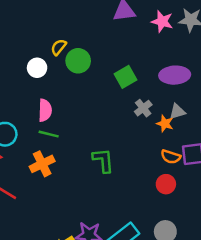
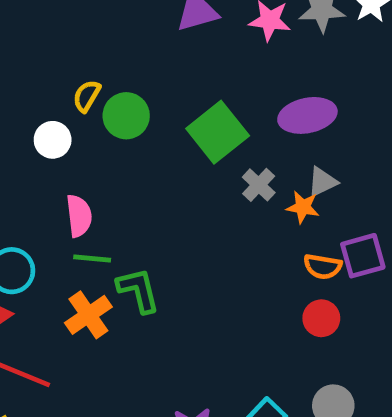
green square: (125, 77) -> (218, 132), size x1.4
green L-shape: (103, 160) -> (138, 290), moved

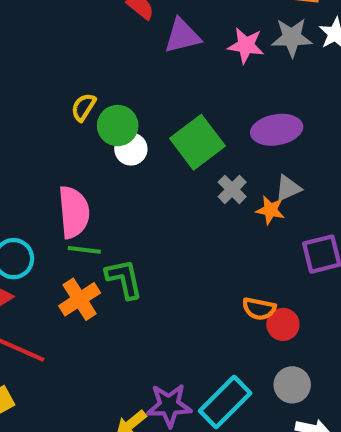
white circle: (53, 140) -> (131, 149), moved
pink semicircle: (79, 216) -> (74, 212), size x1.4
orange semicircle: (323, 266) -> (259, 309), moved
red circle: (321, 318) -> (283, 324), moved

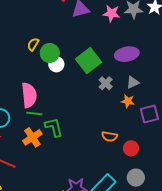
orange star: (270, 210) -> (128, 101), moved
orange semicircle: (259, 309) -> (109, 136), moved

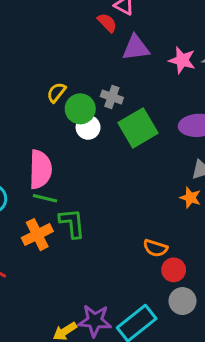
gray cross: (106, 83) -> (112, 97), moved, turned -32
red circle: (131, 148) -> (174, 270), moved
gray circle: (136, 178) -> (182, 301), moved

